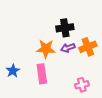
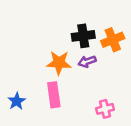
orange cross: (88, 47) -> (113, 40), moved
blue star: (13, 71) -> (17, 101), moved

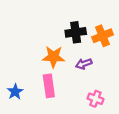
purple arrow: (87, 61) -> (84, 64), moved
pink cross: (105, 109) -> (95, 99), turned 35

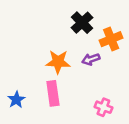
black cross: (76, 32) -> (82, 23), moved, turned -36
purple arrow: (84, 64) -> (91, 59), moved

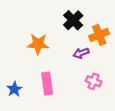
orange star: (58, 62) -> (38, 44), moved
pink cross: (103, 107) -> (94, 81), moved

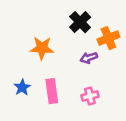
pink cross: (94, 81) -> (90, 96), moved, turned -35
blue star: (14, 89) -> (22, 87), moved

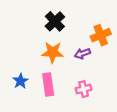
black cross: (80, 22) -> (55, 21), moved
orange star: (42, 48) -> (53, 52), moved

